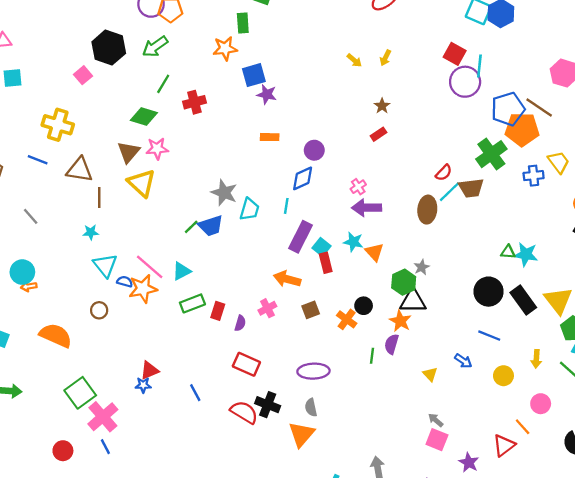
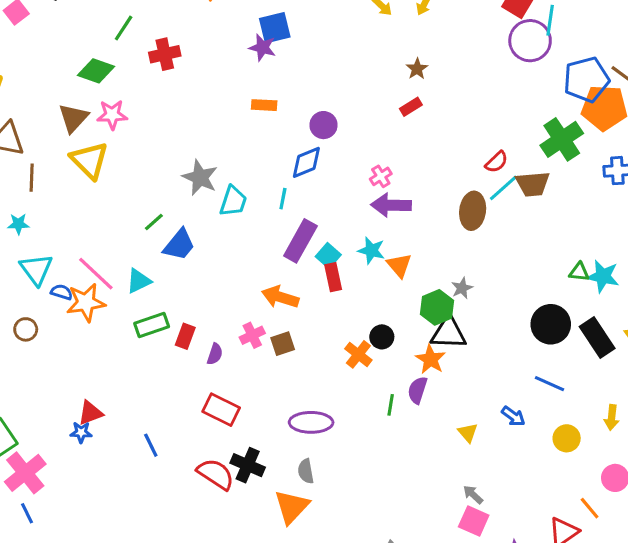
blue square: (254, 75) -> (275, 28), moved
blue trapezoid: (211, 226) -> (179, 245), moved, turned -35
brown square: (311, 310) -> (283, 344), moved

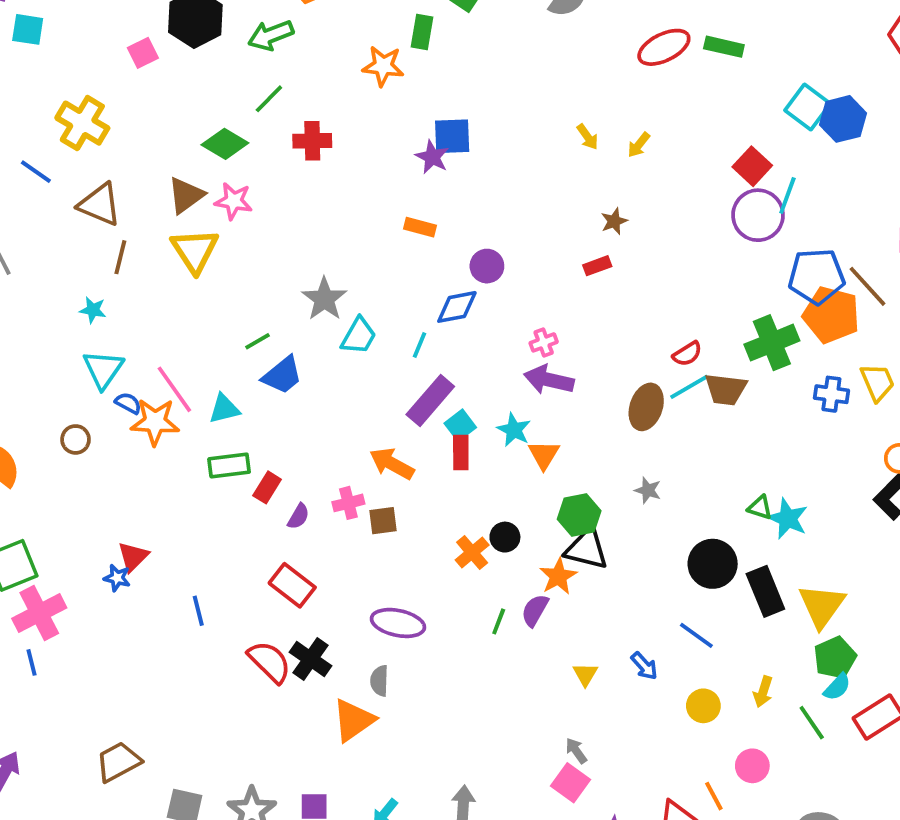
gray star: (462, 288) -> (648, 490), moved, turned 30
red triangle: (90, 413) -> (133, 557), turned -36

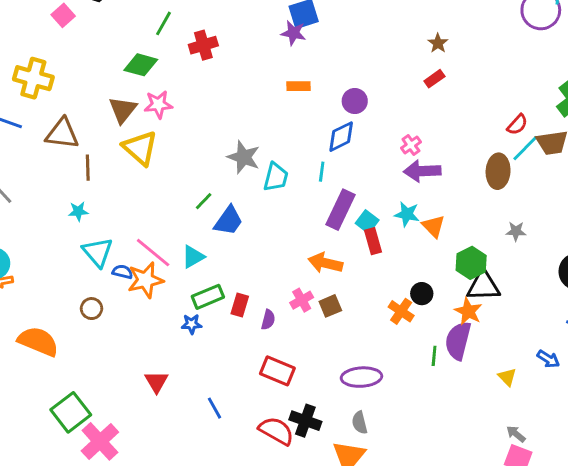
blue star: (117, 578) -> (192, 324), moved
purple semicircle: (535, 610) -> (458, 341), size x1.5

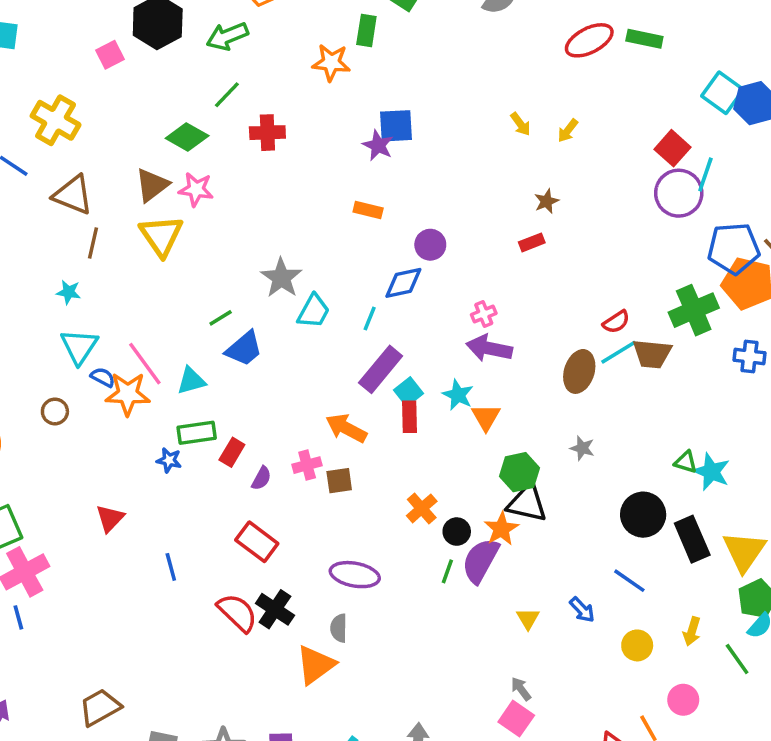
black circle: (422, 294) -> (457, 532), moved

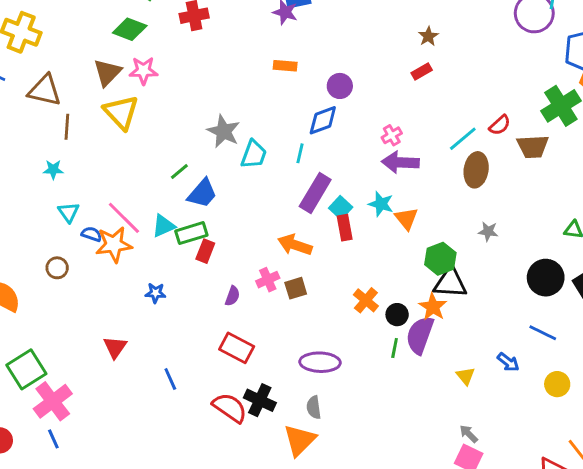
cyan triangle: (79, 346) -> (69, 212), size x0.7
cyan line: (618, 352) -> (463, 139), moved
green rectangle: (197, 433) -> (191, 233), moved
red rectangle: (232, 452) -> (205, 251), moved

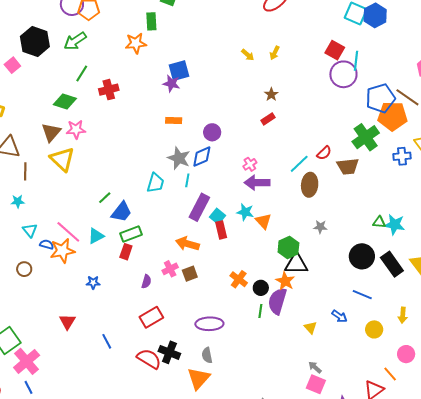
gray star: (224, 131) -> (179, 158), moved
green rectangle: (191, 233) -> (131, 234), moved
red rectangle: (237, 348) -> (151, 317), turned -55

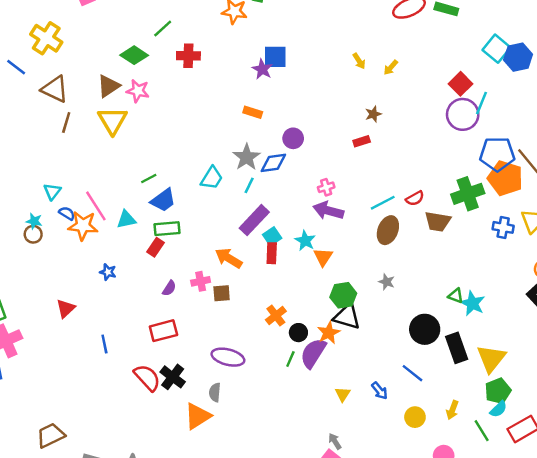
cyan star: (18, 201) -> (34, 221), moved

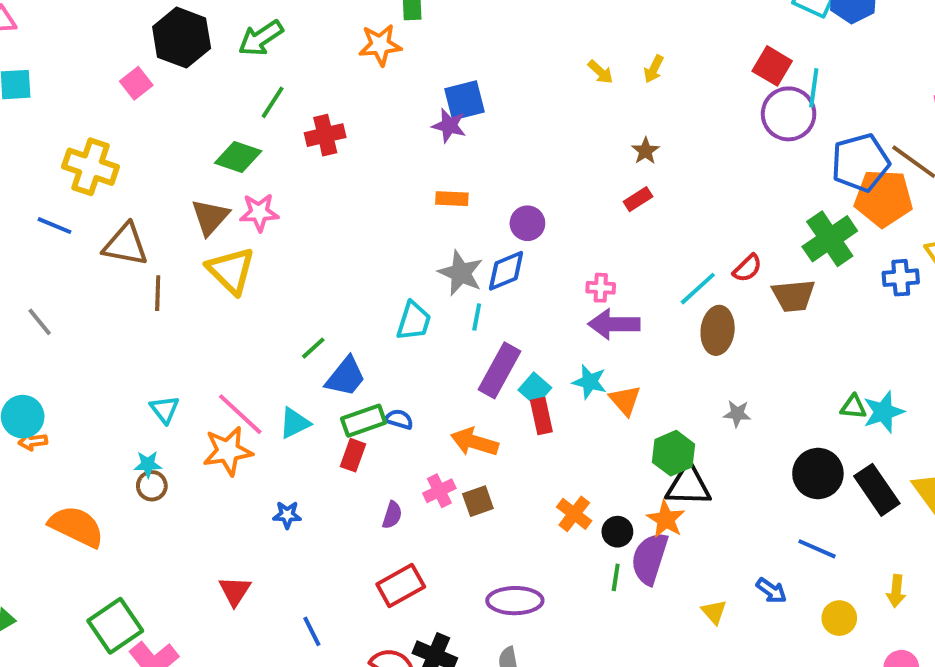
pink cross: (326, 187) -> (601, 288), turned 35
blue semicircle: (67, 213) -> (399, 419), moved
cyan star: (472, 303) -> (884, 412), turned -30

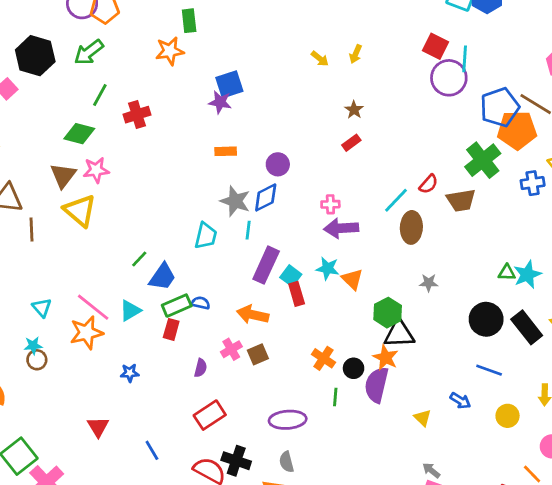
green line: (616, 577) -> (335, 397), moved

